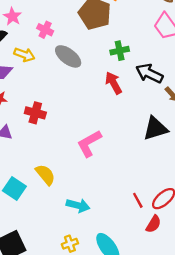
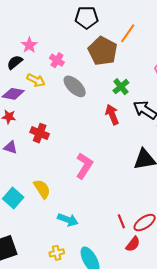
green cross: (120, 51) -> (121, 87), turned -35
pink L-shape: (89, 143) -> (84, 166), turned 145

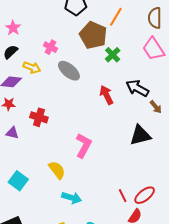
pink star: (29, 45) -> (13, 28), moved
green cross: (121, 87) -> (113, 55), moved
yellow semicircle: (42, 189) -> (57, 170), moved

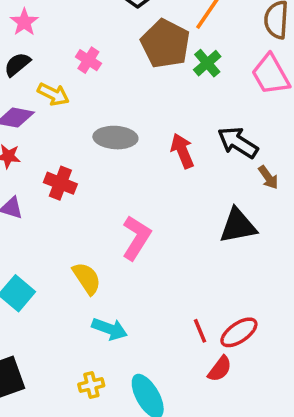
green cross: (113, 55) -> (207, 63), moved
gray ellipse: (69, 71) -> (115, 138), moved, turned -40

